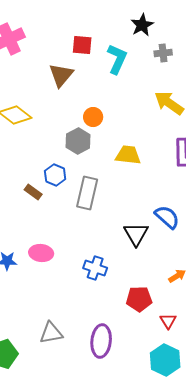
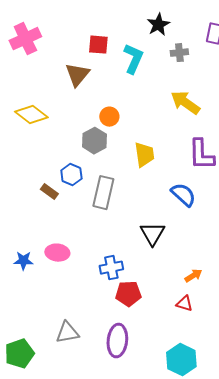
yellow trapezoid: (128, 155) -> (144, 155), turned 76
blue semicircle: (167, 217) -> (183, 195), moved
blue cross: (95, 268) -> (111, 268), turned -30
red pentagon: (139, 299) -> (128, 294), moved
red triangle: (168, 321) -> (184, 304), moved, turned -42

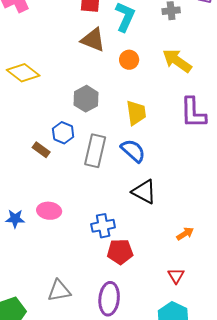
brown triangle: (77, 75) -> (93, 40), moved, turned -48
orange circle: (109, 117) -> (129, 60), moved
blue semicircle: (183, 195) -> (133, 151), moved
black triangle: (152, 234) -> (144, 192), turned -32
red triangle: (184, 304) -> (176, 276), moved, turned 42

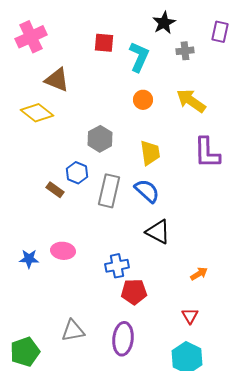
brown triangle: (93, 40) -> (57, 80), moved

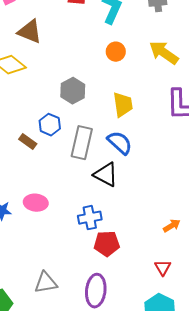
black triangle: (158, 232) -> (106, 175), moved

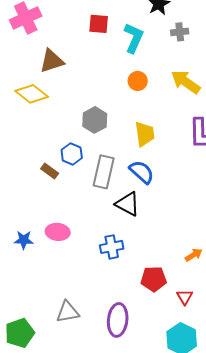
brown triangle: (30, 32) -> (52, 61), turned -40
red pentagon: (107, 244) -> (154, 279), moved

